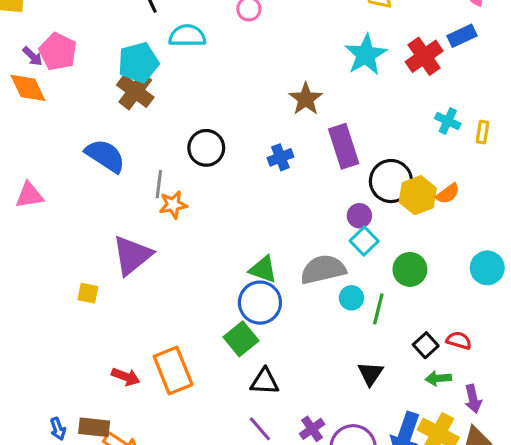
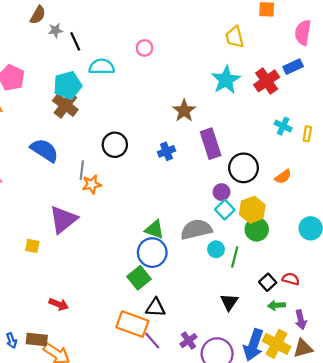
yellow hexagon: (418, 195) -> (252, 210), moved
orange rectangle: (173, 370) -> (132, 324), moved, turned -48

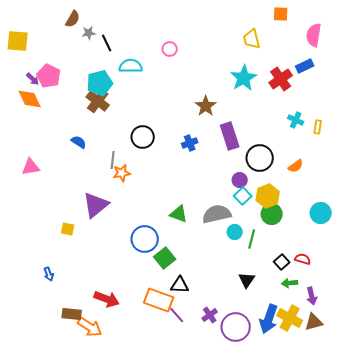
blue semicircle: (44, 150) -> (79, 142), size x0.6
blue circle: (152, 253) -> (145, 239), moved
red arrow: (59, 304) -> (107, 299), moved, size x1.4
blue arrow: (11, 341) -> (49, 274), moved

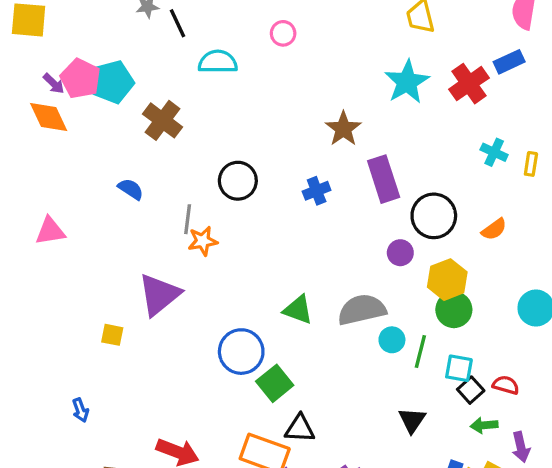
cyan pentagon: (100, 83) -> (112, 82), moved
cyan square: (243, 196) -> (459, 368), moved, turned -36

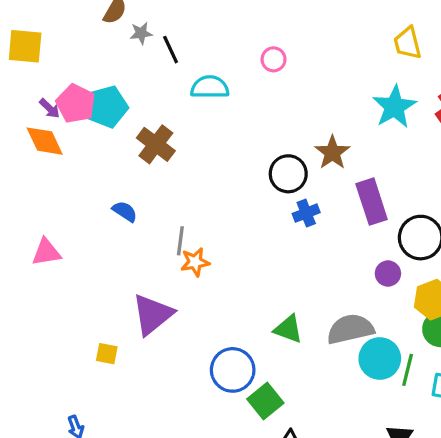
black circle: (238, 181) -> (288, 174), moved
cyan circle: (392, 340) -> (380, 359), size x1.6

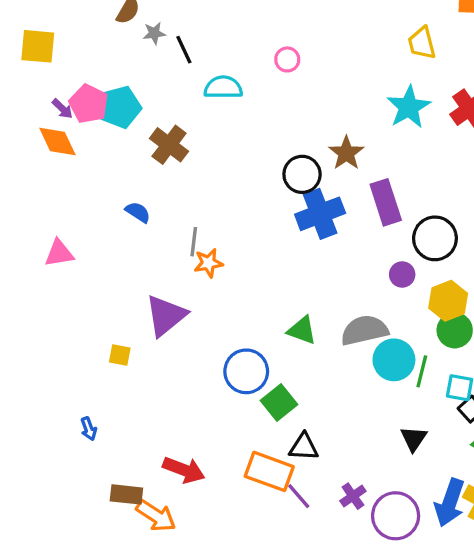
blue cross: (306, 213) -> (320, 214), size x1.8

